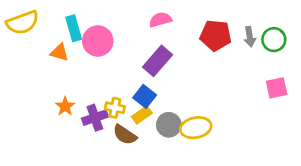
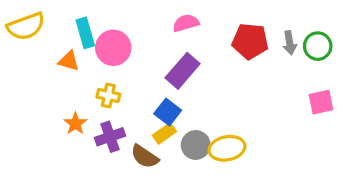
yellow cross: (115, 108) -> (108, 96), moved

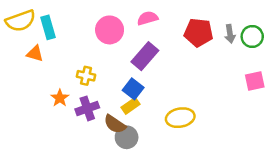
cyan rectangle: (85, 33) -> (48, 27), moved
pink circle: (113, 48) -> (110, 30), moved
orange triangle: (69, 61) -> (35, 53), moved
gray circle: (196, 145) -> (127, 137), moved

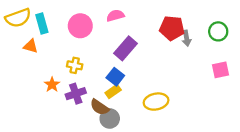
pink semicircle: (147, 18) -> (115, 16), moved
pink circle: (110, 30) -> (80, 26), moved
gray arrow: (230, 34) -> (187, 38), moved

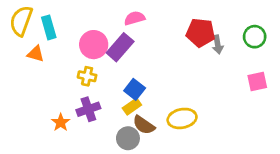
yellow semicircle: (18, 18) -> (21, 21), turned 130
pink circle: (80, 26) -> (94, 45), moved
purple rectangle: (126, 48) -> (120, 47), moved
orange star: (52, 85) -> (61, 122), moved
brown semicircle: (100, 107) -> (144, 125), moved

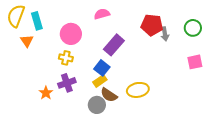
purple rectangle: (120, 47) -> (114, 45), moved
orange triangle: (36, 54) -> (27, 41), turned 40

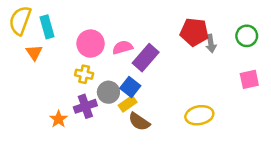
pink semicircle: (102, 14) -> (123, 47), moved
yellow ellipse: (138, 90) -> (199, 115), moved
gray circle: (97, 105) -> (108, 92), moved

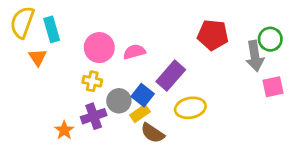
gray arrow: (211, 44) -> (255, 56), moved, size x1.5
purple rectangle: (146, 58) -> (171, 76), moved
yellow ellipse: (199, 115) -> (190, 108), moved

